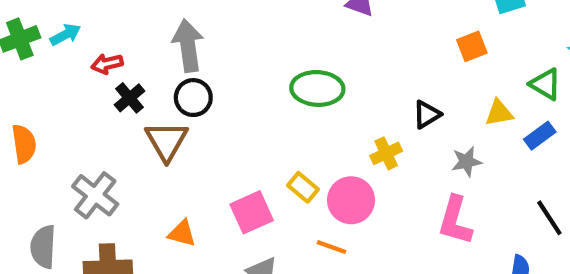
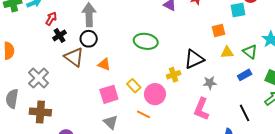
red arrow: (107, 64) -> (51, 19), turned 128
yellow triangle: (499, 113) -> (227, 52), moved
black triangle: (427, 115) -> (194, 59), size x1.5
brown triangle: (167, 141) -> (74, 57), turned -30
orange triangle: (182, 233) -> (104, 64), moved

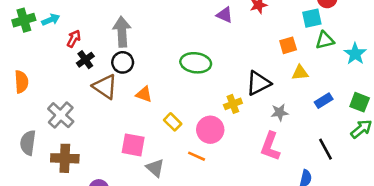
green triangle: (250, 52) -> (325, 40), moved, turned -49
yellow rectangle: (134, 86) -> (173, 122), moved
pink square: (109, 94) -> (133, 145), moved, turned 30

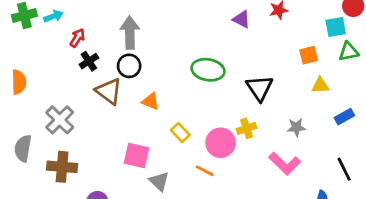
black triangle: (258, 83) -> (260, 88), moved, turned -40
yellow cross: (233, 104) -> (247, 128), moved
pink L-shape: (270, 146) -> (285, 164), turned -68

